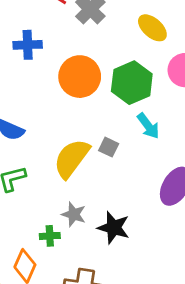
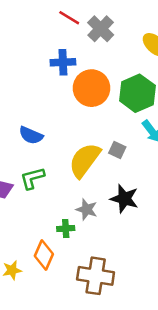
blue cross: (28, 45) -> (63, 62), moved
black star: (114, 228) -> (124, 199), moved

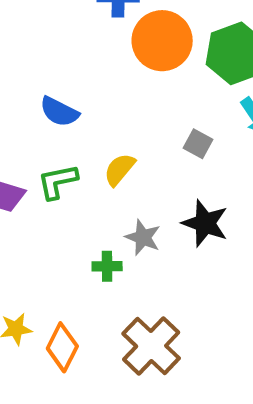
yellow semicircle: (85, 160) -> (119, 169), moved, size x0.6
orange diamond: (44, 255) -> (62, 347), moved
brown cross: (96, 276) -> (151, 346), turned 32

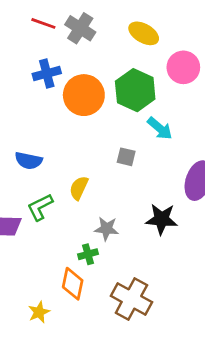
black star: (205, 223) -> (162, 219), moved
orange diamond: (62, 347) -> (73, 284), moved

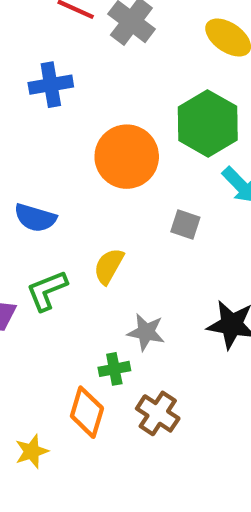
blue cross: (47, 73) -> (51, 85), moved
orange circle: (84, 95) -> (127, 157), moved
brown cross: (131, 299) -> (158, 413), moved, size x0.7

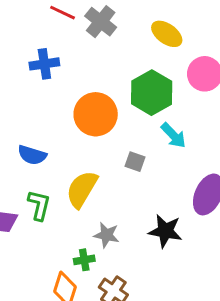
yellow semicircle: (109, 266) -> (82, 189), size x1.5
green L-shape: (47, 290) -> (39, 205), turned 124

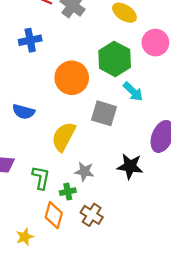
gray square: (135, 162) -> (104, 113), size x1.6
green L-shape: (39, 205) -> (41, 178), moved

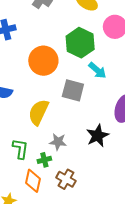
black star: (130, 166) -> (98, 136), turned -30

